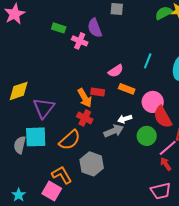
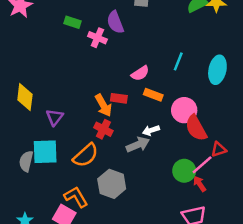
yellow diamond: (19, 91) -> (25, 97), turned -65
purple triangle: (44, 108) -> (55, 117), size x0.7
green circle: (147, 136) -> (184, 171), moved

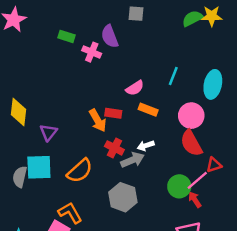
pink circle: (184, 110) -> (191, 116), moved
red cross: (103, 129) -> (114, 148), moved
gray hexagon: (112, 184) -> (123, 197), moved

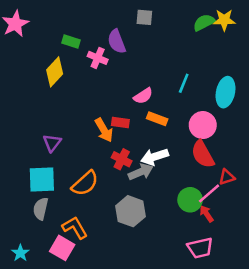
yellow diamond: (19, 112) -> (55, 72), moved, turned 36
white arrow: (146, 146) -> (155, 157), size x1.5
gray semicircle: (20, 177) -> (41, 209), moved

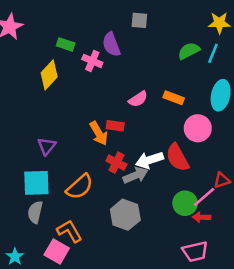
green semicircle: (204, 22) -> (189, 51), moved
cyan line: (184, 83) -> (213, 53), moved
orange rectangle: (157, 119) -> (174, 98), moved
red semicircle: (203, 154) -> (177, 158), moved
red arrow: (207, 214) -> (202, 217), turned -54

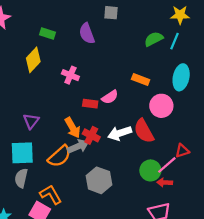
pink cross: (92, 61) -> (70, 75), moved
pink semicircle: (138, 99) -> (110, 97), moved
orange arrow: (99, 133) -> (73, 128), moved
gray arrow: (135, 175) -> (78, 146), moved

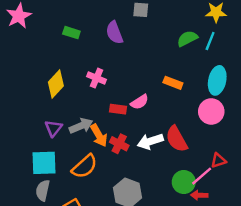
yellow diamond: (33, 60) -> (56, 84), moved
pink circle: (161, 106) -> (211, 111), moved
gray arrow: (78, 146) -> (81, 126), moved

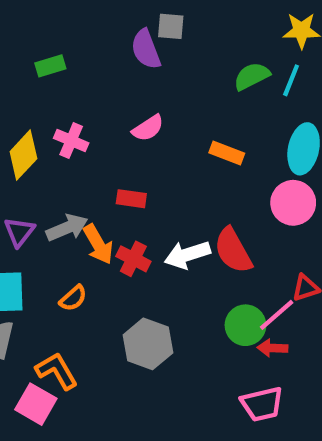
green rectangle: (71, 33) -> (50, 66), turned -35
purple semicircle: (114, 33) -> (146, 49), moved
pink cross: (97, 78) -> (71, 141), moved
pink semicircle: (140, 102) -> (148, 128), moved
orange semicircle: (85, 166) -> (73, 298), size x0.6

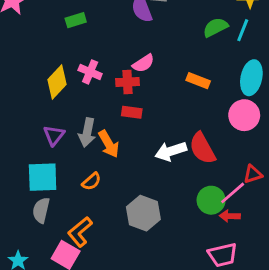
gray arrow: (67, 228) -> (87, 132), turned 124
red cross: (133, 259) -> (128, 82), moved, turned -30
orange L-shape: (57, 371) -> (80, 232), turned -100

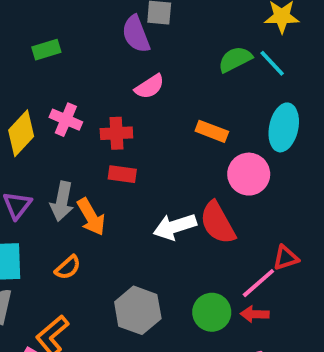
cyan line: (243, 30) -> (272, 63), turned -65
pink semicircle: (143, 63) -> (150, 87), moved
pink circle: (244, 115) -> (249, 174), moved
green circle: (211, 200) -> (212, 312), moved

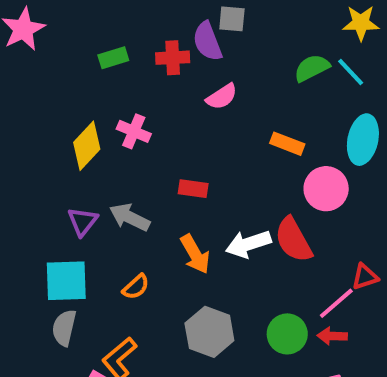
red cross: (116, 133) -> (173, 58), moved
gray arrow: (62, 201) -> (130, 217), turned 105
orange arrow: (91, 217) -> (195, 254), moved

